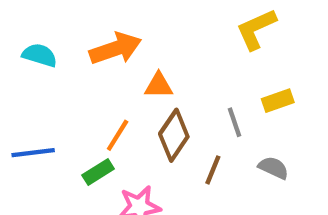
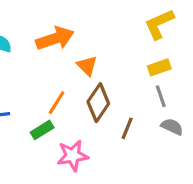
orange triangle: (159, 85) -> (87, 66), turned 45
yellow rectangle: (278, 101) -> (159, 67), moved
gray line: (234, 122) -> (161, 96), moved

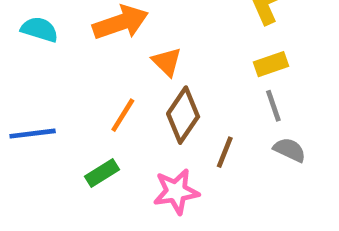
green rectangle: (42, 130) -> (102, 173), moved
pink star: (73, 156) -> (176, 191), moved

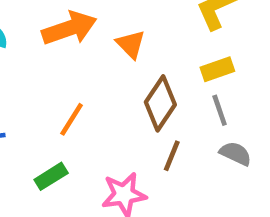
orange triangle: (167, 62) -> (131, 44), moved
brown diamond: (183, 115) -> (160, 103), moved

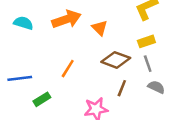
brown diamond: (160, 103) -> (116, 60), turned 76
green rectangle: (51, 176) -> (42, 99), moved

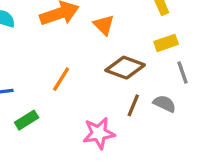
gray line: (148, 64) -> (183, 72), moved
gray semicircle: (156, 87) -> (164, 104), moved

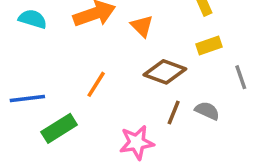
gray line: (183, 72) -> (241, 77), moved
green rectangle: (27, 120) -> (59, 128), size x1.4

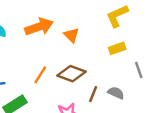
brown diamond: (165, 72) -> (71, 74), moved

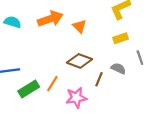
orange line: (40, 75) -> (52, 84), moved
gray semicircle: (116, 93) -> (118, 68), moved

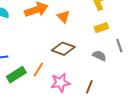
brown line: (99, 79) -> (89, 87), moved

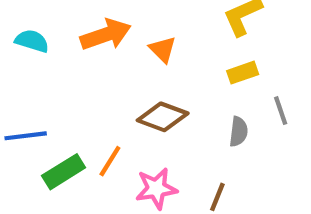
gray semicircle: (99, 56) -> (238, 132), turned 72

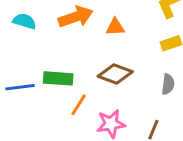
orange triangle: (163, 49) -> (115, 27), turned -48
green rectangle: (64, 172) -> (58, 78), moved, turned 36

